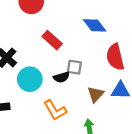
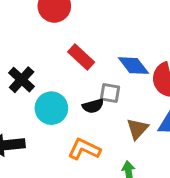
blue diamond: (95, 25) -> (134, 66), moved
orange L-shape: (55, 110) -> (84, 149), turned 145

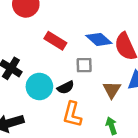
black semicircle: (93, 106) -> (66, 87), moved
orange L-shape: (84, 149) -> (72, 114), turned -90

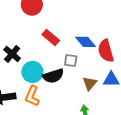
black semicircle: (66, 87) -> (53, 76), size x1.5
orange L-shape: (72, 114) -> (32, 96), moved

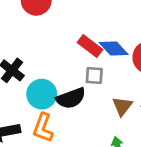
red rectangle: (51, 38) -> (90, 46), moved

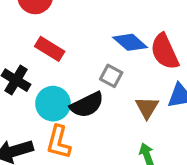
red rectangle: (90, 46) -> (50, 49), moved
gray square: (94, 76) -> (111, 76), turned 30

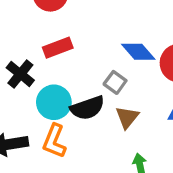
red rectangle: (50, 49) -> (58, 48), turned -60
brown triangle: (147, 108) -> (127, 117), moved

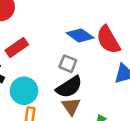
black semicircle: (87, 108) -> (69, 87), moved
brown triangle: (127, 117) -> (71, 106), moved

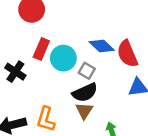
red rectangle: (17, 47) -> (41, 49), turned -40
cyan circle: (24, 91) -> (63, 58), moved

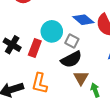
red rectangle: (41, 49) -> (35, 48), moved
brown triangle: (84, 111) -> (81, 78), moved

